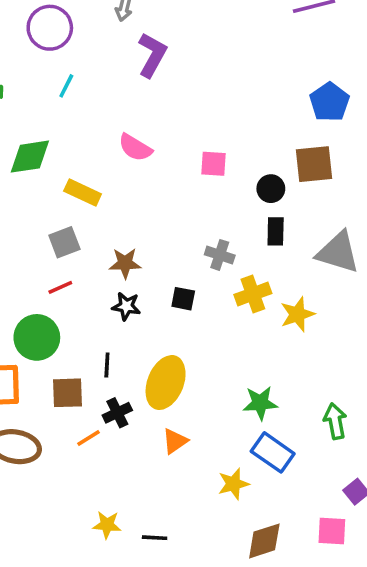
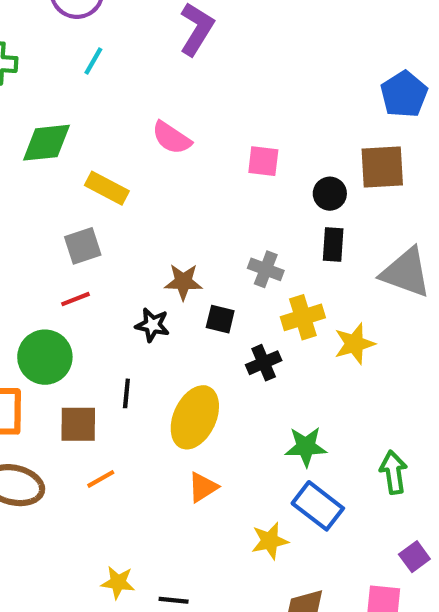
brown star: (125, 263) -> (183, 282), moved
black cross: (117, 413) -> (264, 363), moved

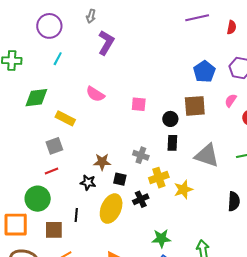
yellow ellipse: (195, 417) -> (111, 209), moved

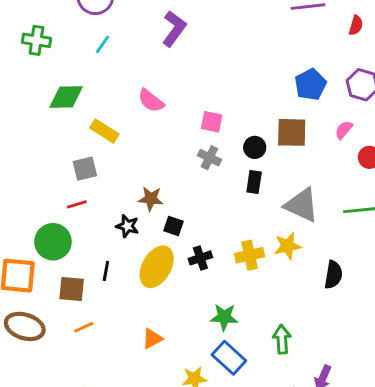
gray cross: (141, 155) -> (209, 158), moved
yellow cross: (159, 178) -> (250, 255), moved
yellow star: (183, 189) -> (288, 246), moved

